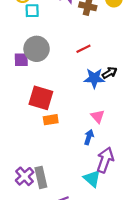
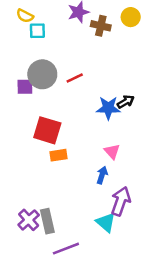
red line: (83, 49) -> (75, 78), moved

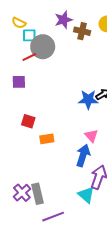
gray circle: (42, 74) -> (43, 47), moved
red line: (75, 78) -> (29, 57), moved
red square: (47, 130) -> (28, 121), moved, size x0.6
blue arrow: (102, 175) -> (83, 155), size x1.5

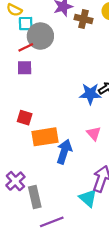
purple square: (19, 82) -> (25, 68), moved
orange rectangle: (47, 139) -> (45, 137), size x1.6
blue arrow: (83, 155) -> (64, 152), moved
purple cross: (22, 193) -> (15, 181), moved

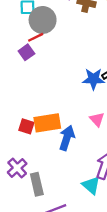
red line: (26, 47) -> (36, 37), moved
purple square: (25, 68) -> (26, 52), turned -35
red square: (25, 118) -> (26, 126), moved

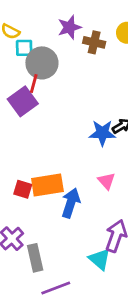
red line: (36, 37) -> (34, 84), turned -49
purple square: (26, 52) -> (23, 101), size x1.5

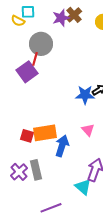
brown cross: (94, 42) -> (74, 15), moved, turned 35
cyan square: (24, 48) -> (28, 12), moved
gray rectangle: (35, 258) -> (36, 170), moved

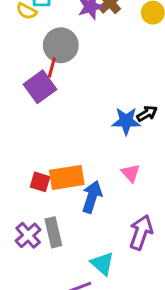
cyan triangle: (83, 187) -> (102, 264), moved

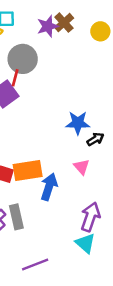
black arrow: (147, 114) -> (95, 139), moved
cyan triangle: (102, 264) -> (85, 243), moved

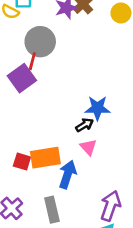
black arrow: (95, 139) -> (84, 125), moved
pink triangle: (82, 167) -> (88, 147), moved
gray rectangle: (16, 217) -> (52, 210), moved

